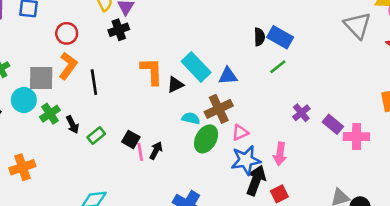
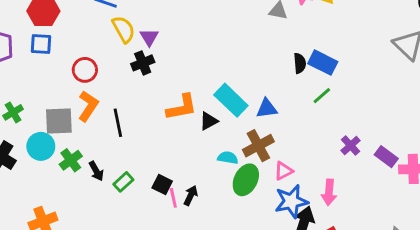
orange L-shape: (152, 71) -> (182, 107), turned 84

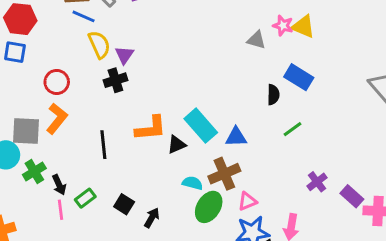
blue rectangle: (323, 63) -> (299, 77), moved
black line: (118, 123) -> (103, 145), moved
pink line: (173, 198) -> (60, 210), moved

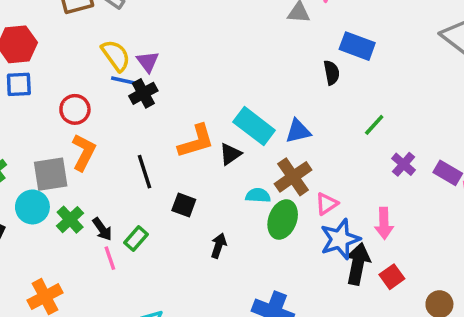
blue line: (84, 16) -> (125, 81), moved
green line: (293, 129) -> (374, 125), moved
black square: (124, 204) -> (184, 205), moved

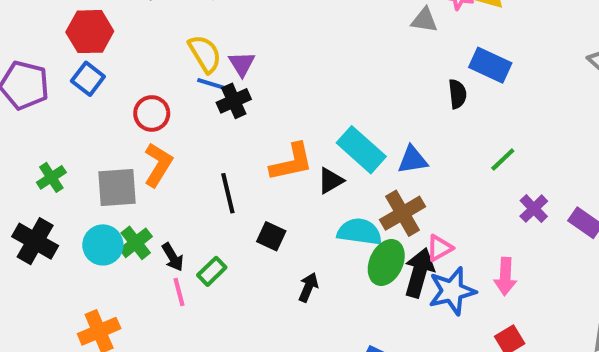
blue square: (19, 84) -> (88, 79), turned 36
cyan semicircle: (258, 195) -> (359, 232), size x1.5
cyan circle: (32, 207) -> (103, 245), moved
black arrow: (358, 264) -> (419, 273), moved

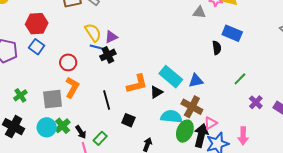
purple triangle: (242, 64) -> (111, 37), turned 40
brown cross: (402, 213) -> (192, 107), turned -30

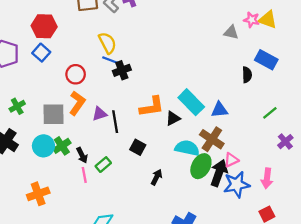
purple triangle: (111, 37) -> (100, 114), moved

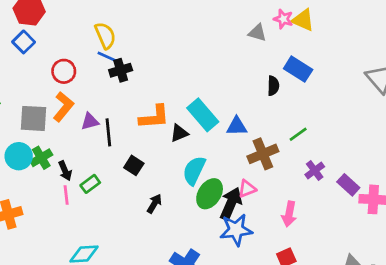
brown cross: (212, 139) -> (263, 154), moved, turned 30
cyan semicircle: (187, 148) -> (194, 170), turned -80
blue star: (237, 184) -> (236, 230), moved

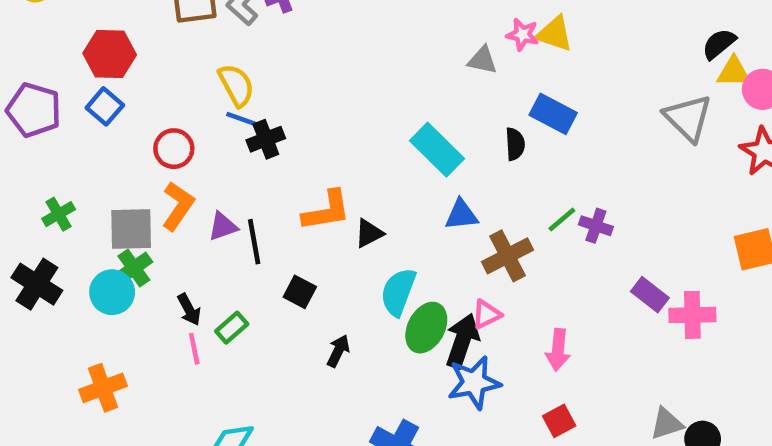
cyan rectangle: (203, 115) -> (437, 150), moved
green cross: (41, 158) -> (134, 268), moved
purple cross: (315, 171) -> (596, 226), moved, turned -30

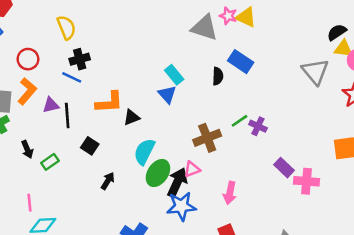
gray triangle: (482, 60) -> (204, 28), size x1.6
blue line: (244, 120) -> (72, 77), moved
cyan rectangle: (437, 150) -> (174, 75), size x0.7
blue triangle: (461, 215) -> (167, 94), moved, turned 48
pink line: (194, 349) -> (30, 203), moved

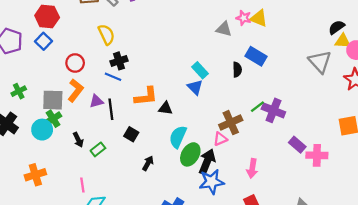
gray triangle: (204, 28) -> (224, 29), size x0.7
black triangle: (132, 117) -> (166, 108), turned 32
purple cross: (258, 126) -> (273, 110), size x1.5
pink triangle: (192, 169) -> (220, 139), moved

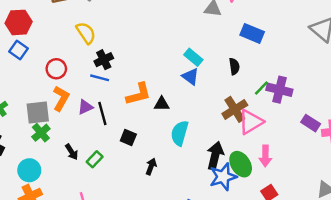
black semicircle: (237, 70) -> (234, 66), moved
cyan circle: (42, 130) -> (29, 170), moved
pink triangle: (220, 139) -> (251, 122), moved, size x1.6
green ellipse: (190, 154) -> (241, 164), moved, turned -55

